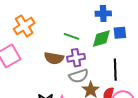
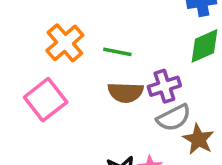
green line: (72, 36) -> (117, 52), moved

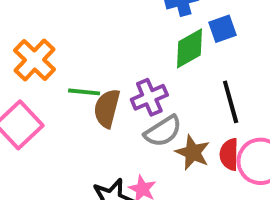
green line: (117, 52) -> (84, 92), moved
brown semicircle: (126, 92) -> (107, 108), turned 108

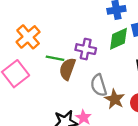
purple cross: (149, 97) -> (86, 49), moved, turned 30
gray semicircle: (163, 131) -> (99, 85), turned 100

